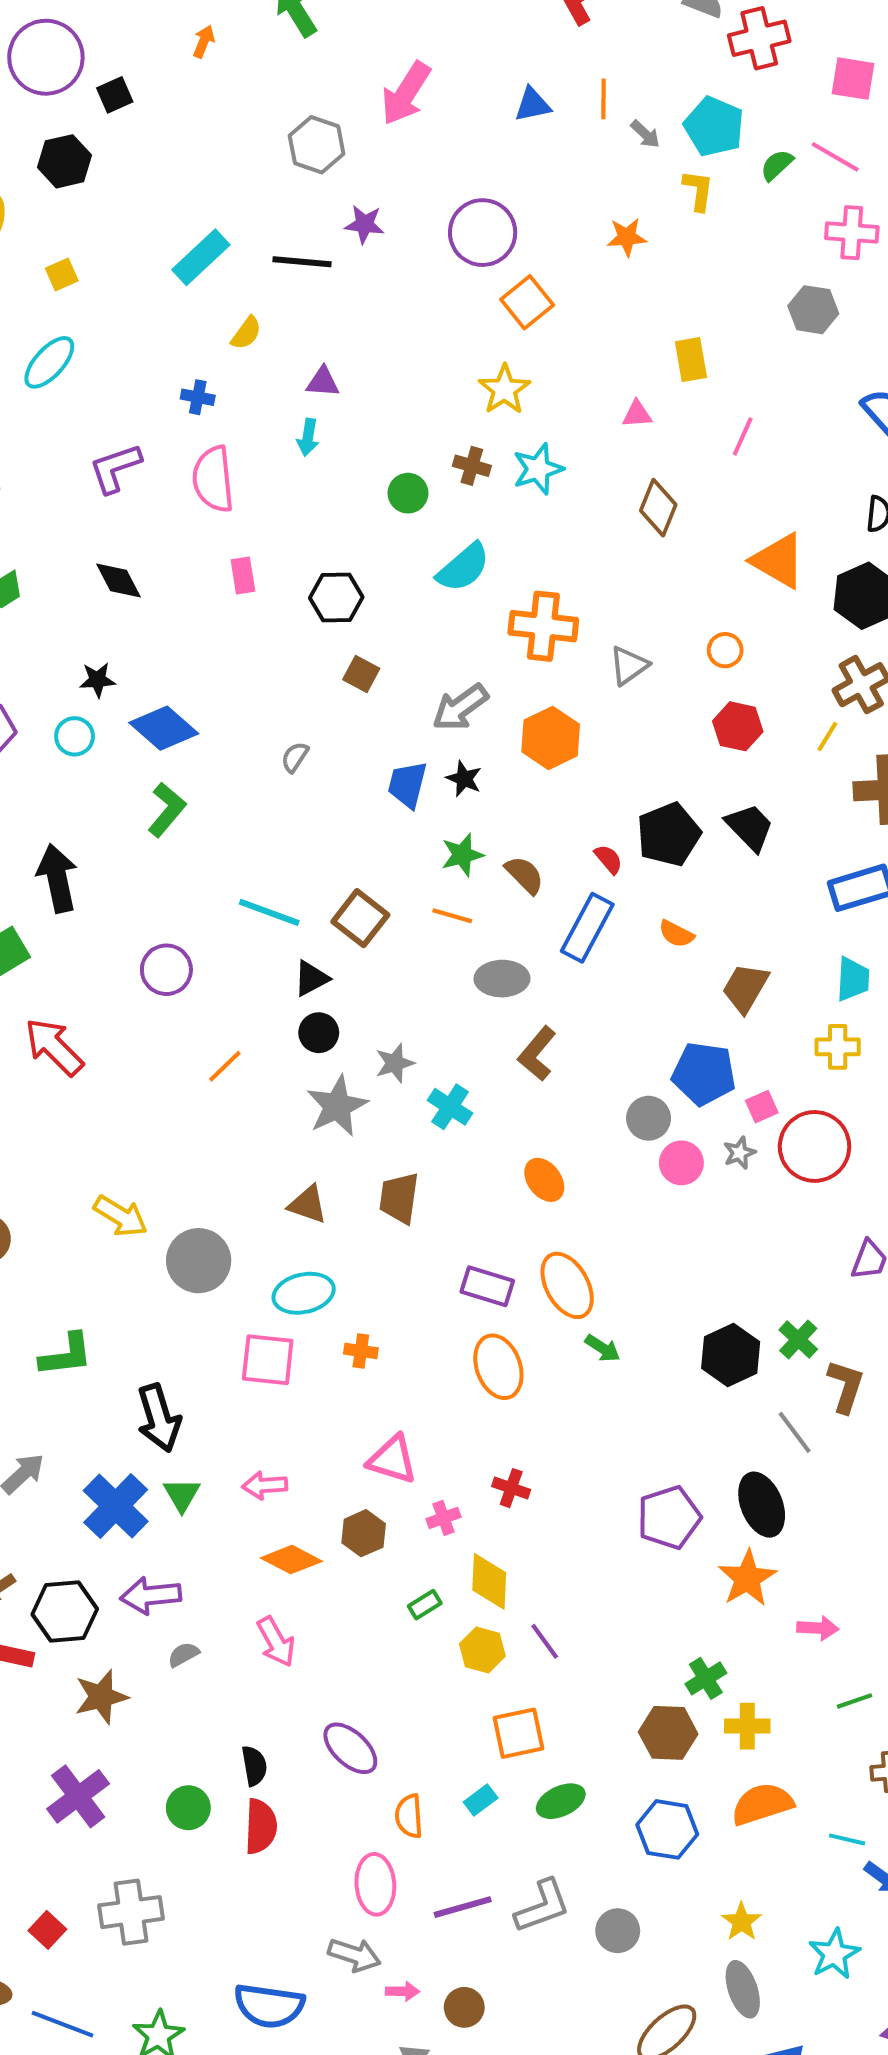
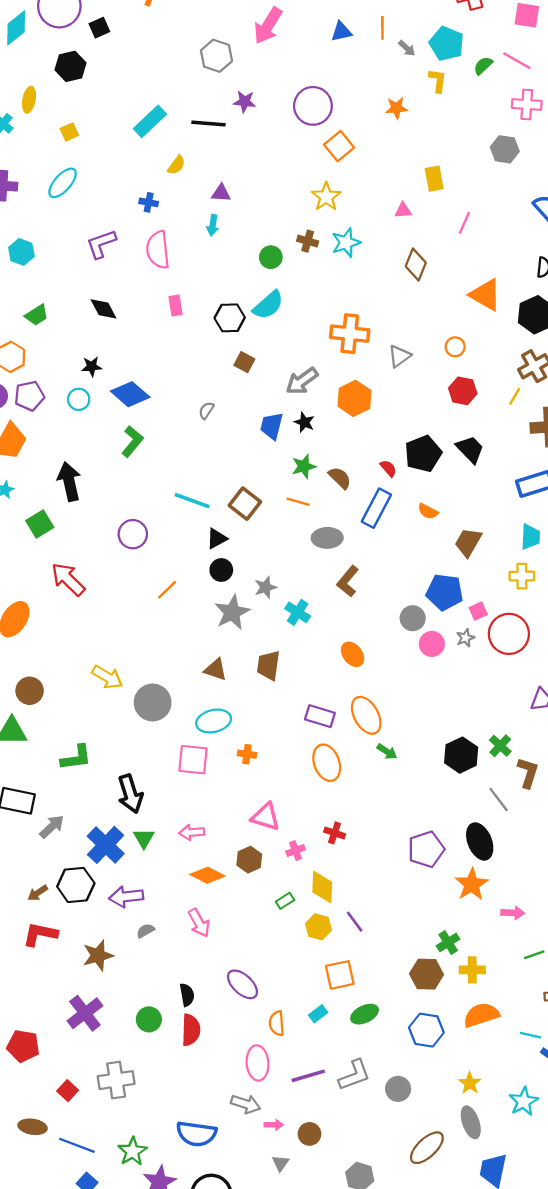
cyan semicircle: (463, 567) -> (268, 305), moved
black hexagon: (65, 1612) -> (76, 885), moved

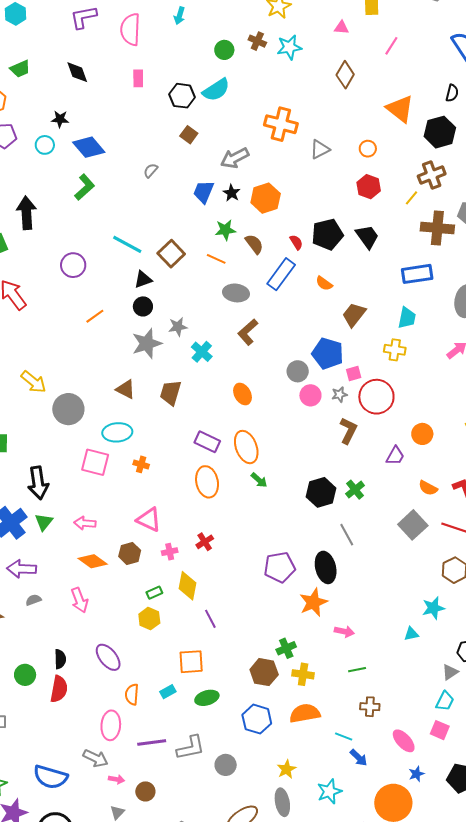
orange hexagon: (354, 398) -> (266, 198), moved
brown L-shape: (528, 773) -> (348, 431), moved
red cross: (335, 833) -> (205, 542), turned 30
yellow hexagon: (319, 927) -> (149, 619), moved

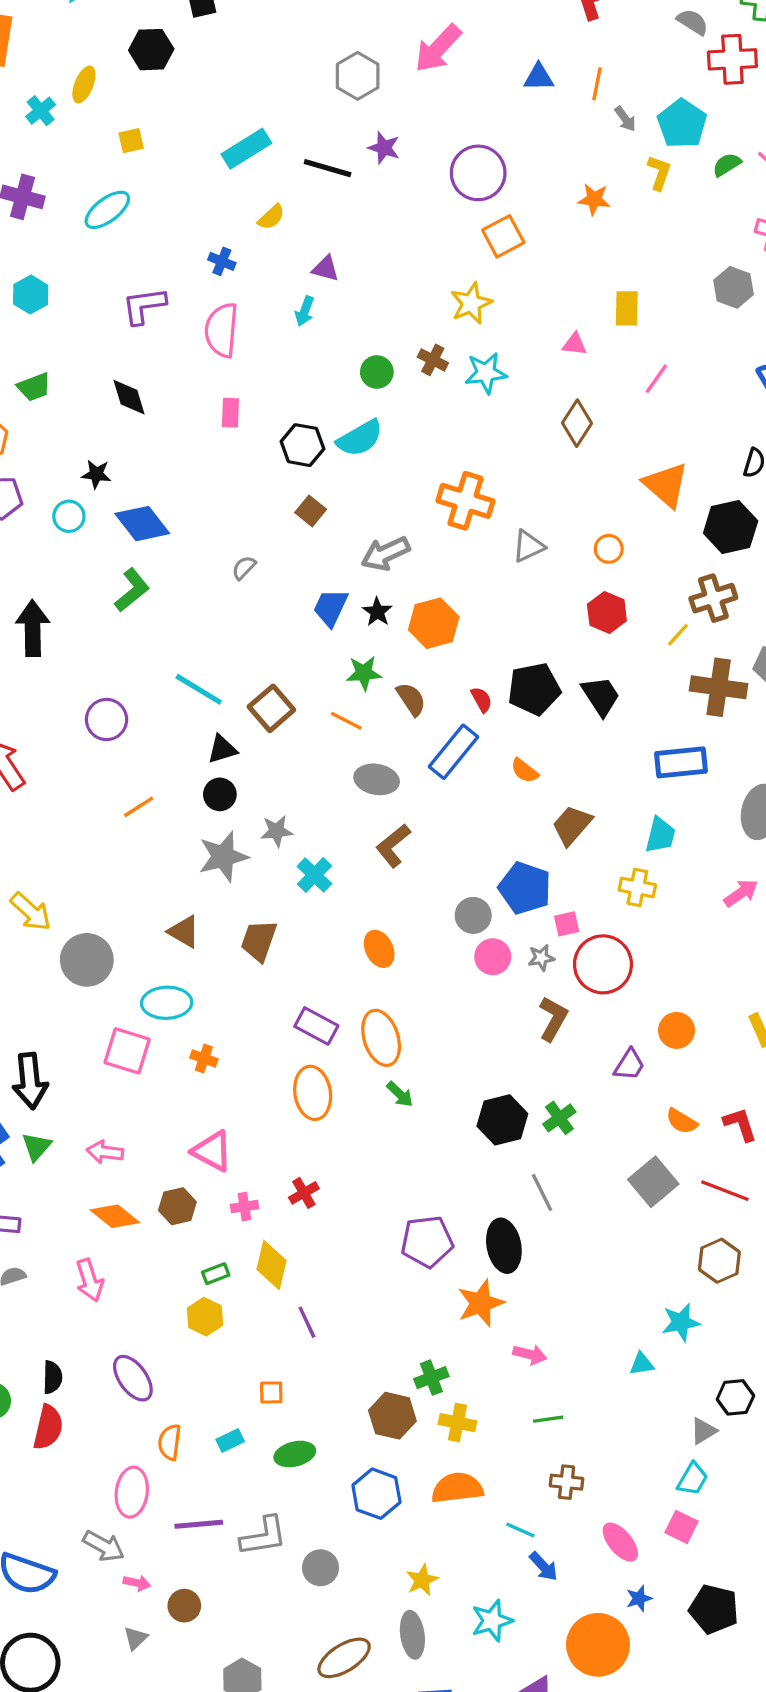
orange square: (191, 662) -> (271, 1392), size x0.6

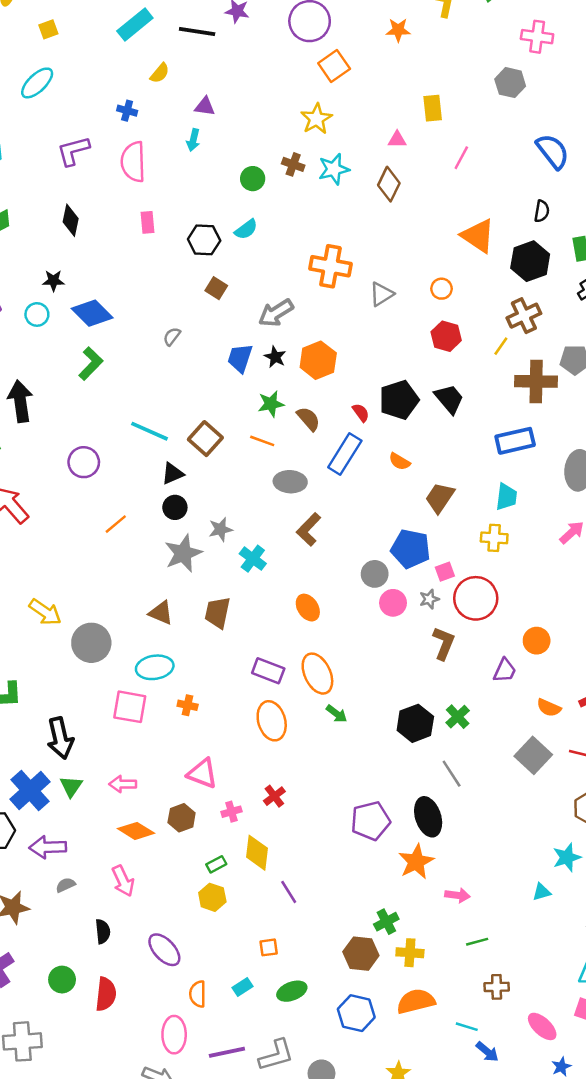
black diamond: (129, 397) -> (71, 220), turned 36
brown diamond: (577, 423) -> (389, 184), moved
cyan semicircle: (360, 438) -> (246, 229), size x0.7
black semicircle: (52, 1377) -> (103, 931), moved

